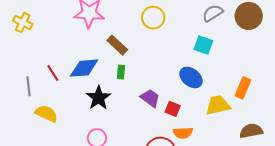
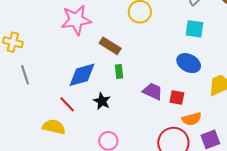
red line: (53, 73) -> (67, 104), moved
gray line: (28, 86) -> (25, 75), moved
black star: (98, 98) -> (102, 101), size x0.7

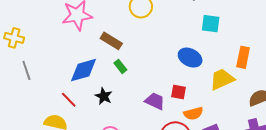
cyan square: (194, 29) -> (211, 24), moved
green rectangle: (119, 72) -> (120, 66), turned -32
purple trapezoid: (153, 91) -> (155, 101), moved

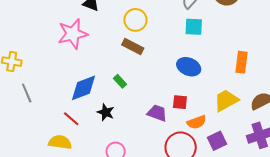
cyan square: (211, 24) -> (194, 27), moved
brown rectangle: (111, 41) -> (133, 46), moved
yellow trapezoid: (222, 79) -> (226, 100), moved

